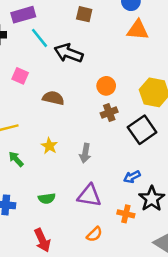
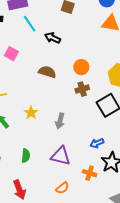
black arrow: (69, 53) -> (53, 38), size x0.7
brown semicircle: (53, 98) -> (47, 72), moved
green semicircle: (47, 198) -> (26, 156), turned -80

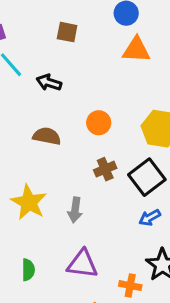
brown cross: (82, 89) -> (105, 169), moved
yellow star: (31, 113) -> (29, 202), size x1.6
blue arrow: (97, 143) -> (150, 218), moved

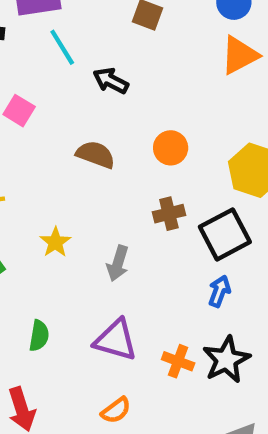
orange triangle: (136, 50) -> (240, 55), turned -40
yellow star: (29, 202) -> (55, 242), size x0.6
blue arrow: (150, 218) -> (219, 291), turned 130
orange cross: (130, 286) -> (178, 361), moved

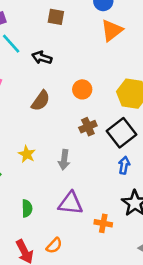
brown semicircle: (96, 155) -> (41, 101), turned 115
orange cross: (178, 361) -> (103, 223), moved
orange semicircle: (116, 410) -> (54, 246), moved

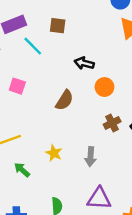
brown square: (56, 17) -> (58, 26), moved
black arrow: (42, 58) -> (84, 63), moved

